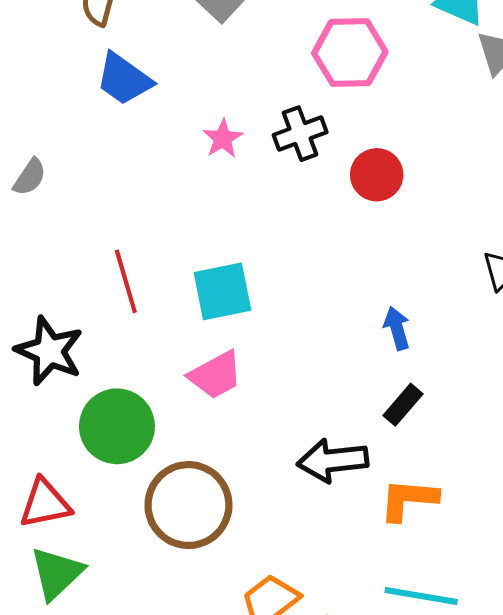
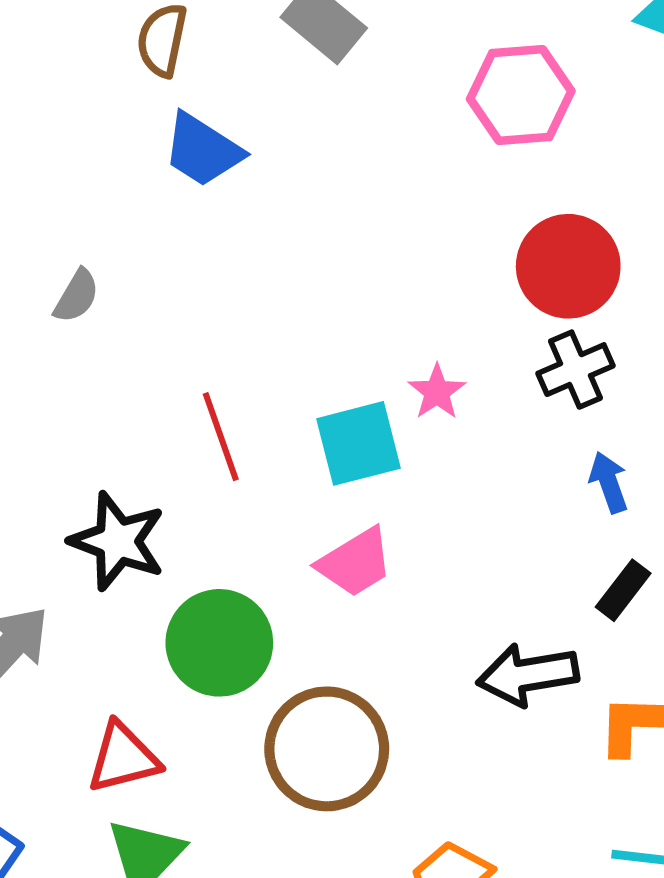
black cross: (300, 134) -> (576, 370), moved
pink star: (223, 138) -> (437, 392), moved
red circle: (377, 175) -> (568, 266), size x1.4

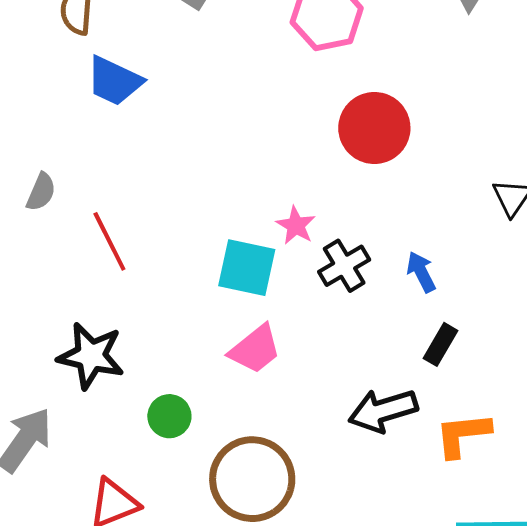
black cross: (576, 370) -> (344, 266), moved
red line: (221, 437) -> (109, 241), moved
cyan square: (358, 443) -> (247, 268), turned 34
green circle: (219, 643) -> (169, 416), size x0.6

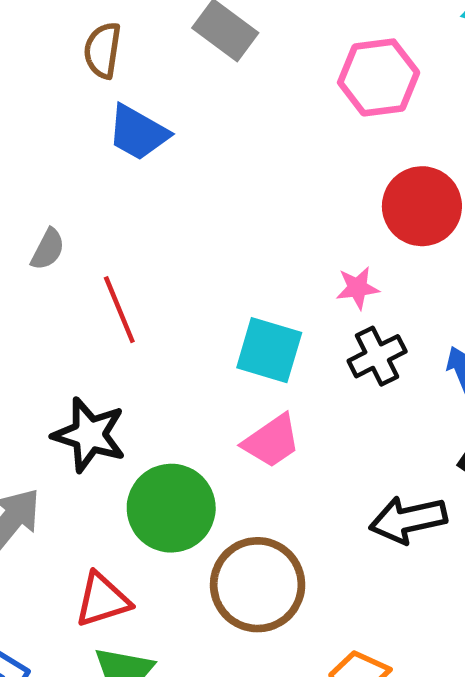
pink star: (296, 225) -> (357, 288), moved, turned 30
green circle: (169, 416) -> (171, 508), size x1.8

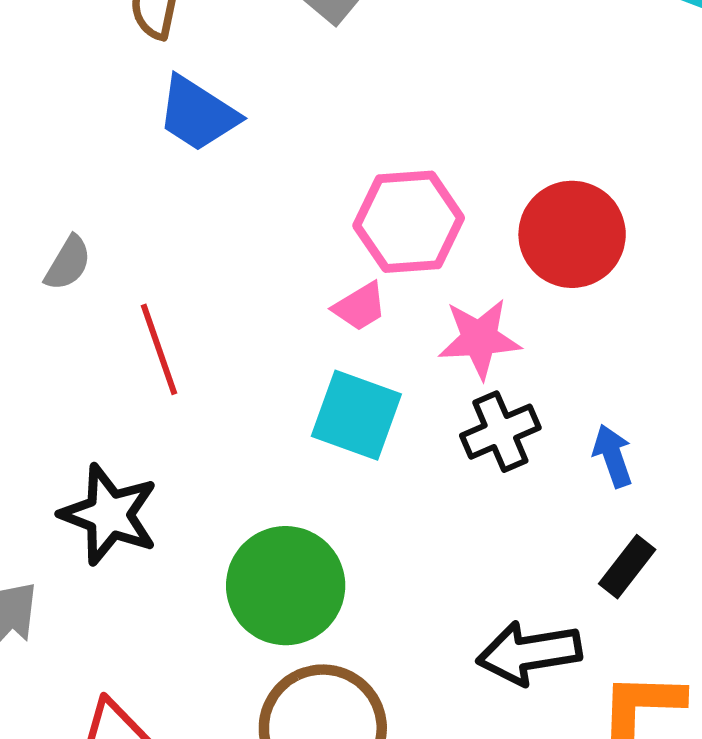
pink hexagon: (379, 77) -> (409, 222), moved
pink star: (357, 288) -> (479, 339), size x1.4
pink trapezoid: (272, 441) -> (360, 307), moved, size x0.7
green circle: (171, 508) -> (286, 586), moved

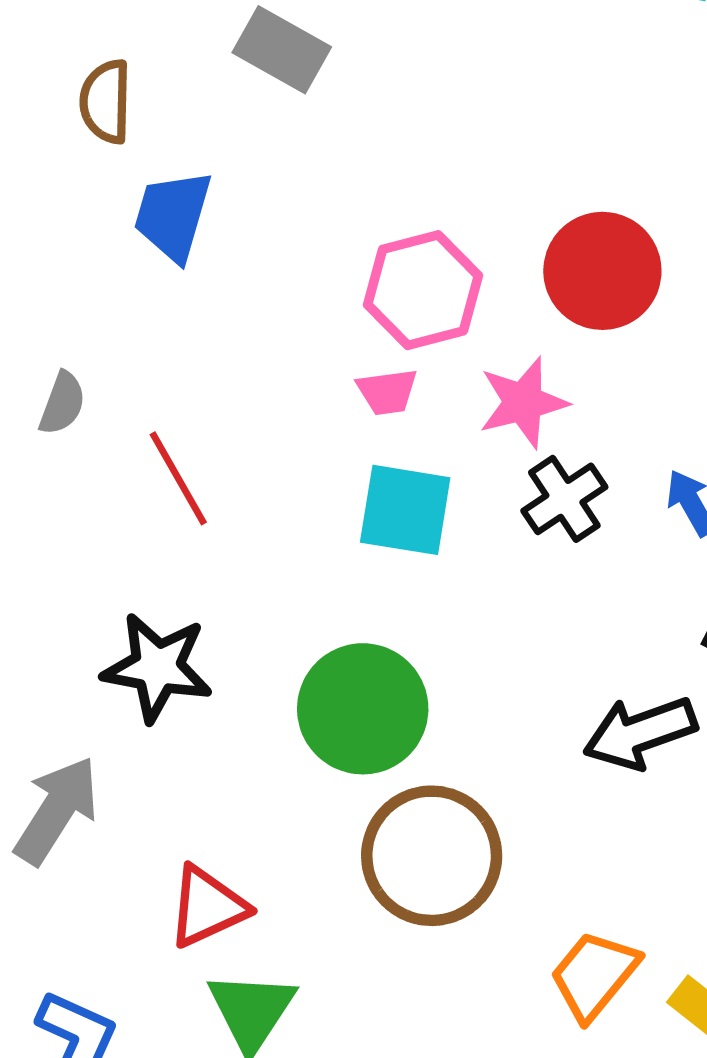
blue trapezoid: (198, 114) -> (173, 216), turned 84
pink trapezoid: (360, 307) -> (387, 392), turned 34

